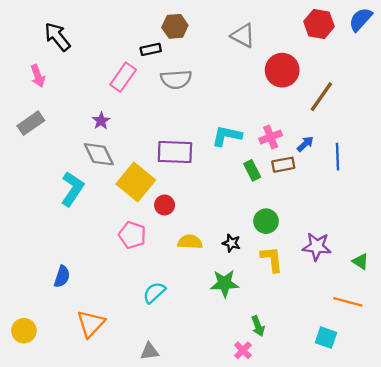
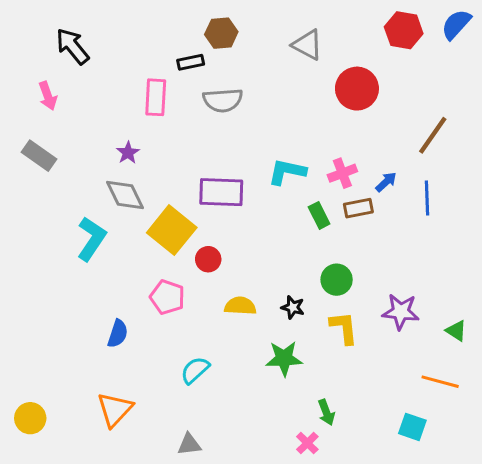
pink rectangle: (123, 77) -> (156, 97), turned -32
brown line: (321, 97) -> (433, 135), moved
gray rectangle: (31, 123) -> (39, 156), turned 70
blue semicircle: (62, 276) -> (118, 334), moved

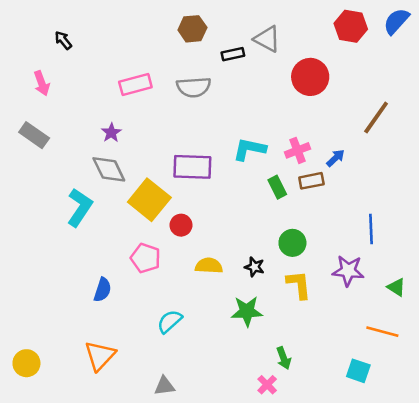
black arrow: (73, 46) -> (63, 40), size x0.6
black rectangle: (191, 62) -> (233, 54), moved
pink rectangle: (156, 97) -> (135, 85), turned 72
blue line: (427, 198) -> (371, 229), moved

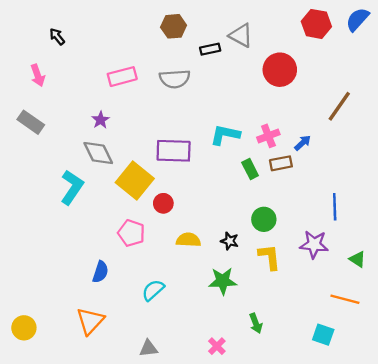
blue semicircle: (102, 290) -> (100, 272), moved
pink cross: (267, 385) -> (217, 346), moved

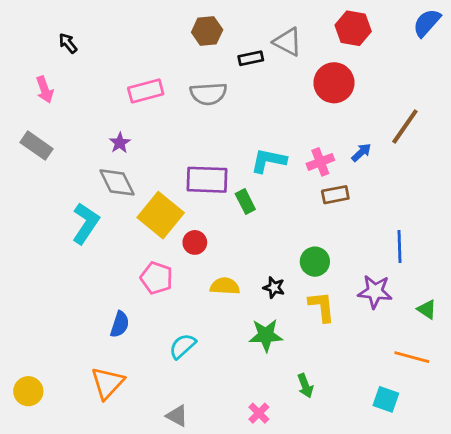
red hexagon: (316, 24) -> (353, 28), moved
blue arrow: (303, 143) -> (361, 152), moved
green rectangle: (250, 169) -> (245, 202), moved
gray triangle: (148, 348) -> (177, 416), turned 36

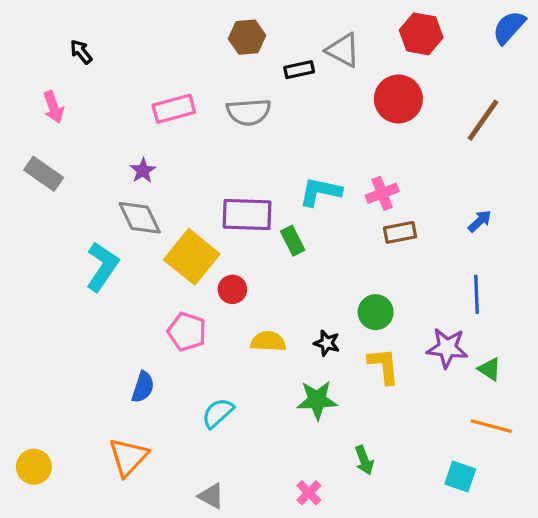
brown line: (405, 126) -> (483, 120), moved
blue arrow: (361, 152) -> (480, 221), moved
green triangle: (427, 309) -> (489, 369), moved

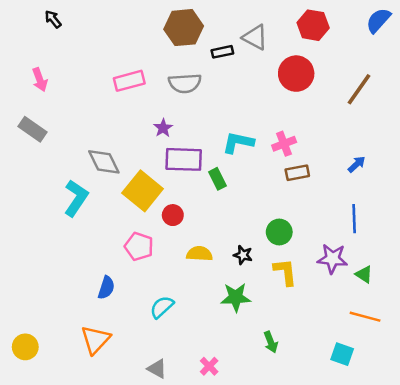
brown hexagon: (247, 37) -> (184, 28), size x1.4
black arrow: (81, 52) -> (53, 19), moved
purple star: (143, 171) -> (163, 128), moved
pink cross: (309, 493) -> (209, 366), moved

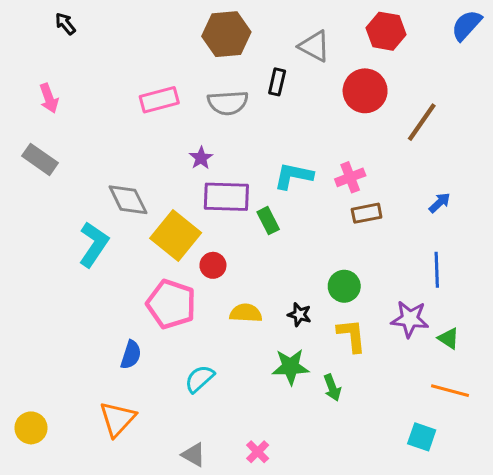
black rectangle: (222, 52) -> (277, 82), moved, turned -65
brown line: (359, 89) -> (422, 122), moved
pink pentagon: (139, 247) -> (171, 304), size x1.4
green arrow: (271, 342) -> (332, 388), moved

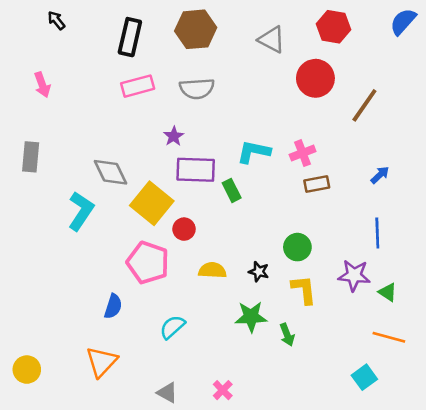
black rectangle: (277, 82) -> (130, 37), moved, size x1.6
gray rectangle: (40, 159) -> (31, 157), moved, turned 60
cyan square: (422, 437) -> (364, 377), turned 35

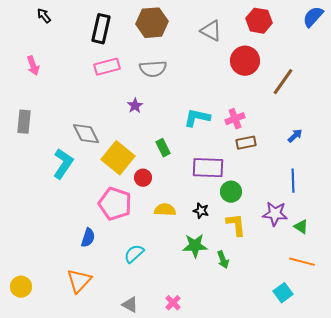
purple rectangle: (196, 170) -> (208, 168), moved
green rectangle: (232, 190) -> (163, 148), moved

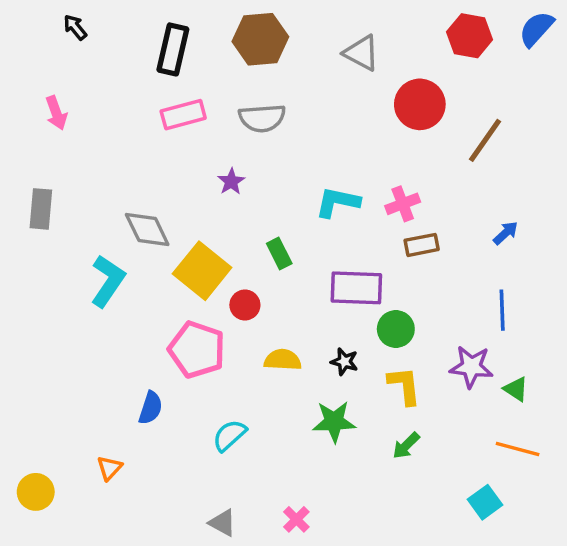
red hexagon: (259, 21) -> (470, 36), moved
green arrow: (223, 260) -> (406, 446), moved, turned 66
orange triangle: (79, 281) -> (109, 468), moved, size x0.6

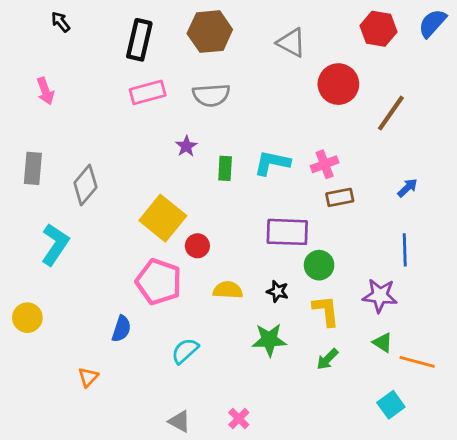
gray diamond: (147, 230) -> (85, 185), moved, turned 66
green rectangle: (279, 254) -> (225, 168), moved, turned 30
cyan L-shape: (108, 281) -> (55, 244), moved
green triangle: (516, 389) -> (383, 343), moved
yellow circle: (36, 492) -> (27, 318), moved

